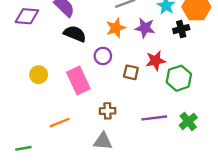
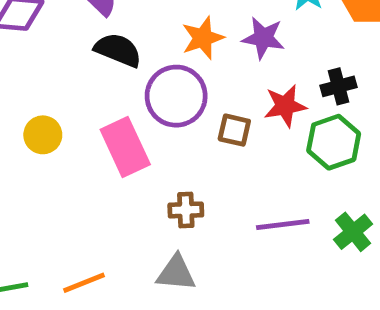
black cross: (181, 29) -> (338, 86), moved
purple circle: (103, 56) -> (176, 96), size x1.6
orange line: (60, 123) -> (84, 283), moved

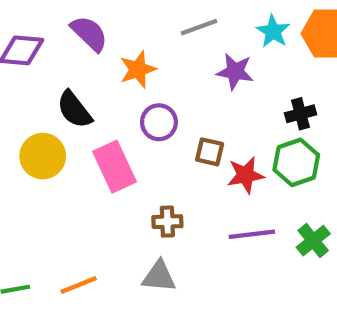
orange star: (203, 38) -> (138, 69), moved
black semicircle: (118, 50) -> (74, 110), moved, turned -150
purple circle: (176, 96) -> (159, 122), size x0.7
red star: (285, 106) -> (246, 175), moved
yellow circle: (43, 135) -> (43, 156), size x1.4

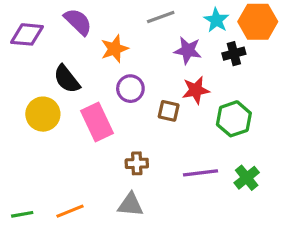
black cross: (300, 114) -> (234, 54), moved
red star: (246, 175) -> (196, 90), moved

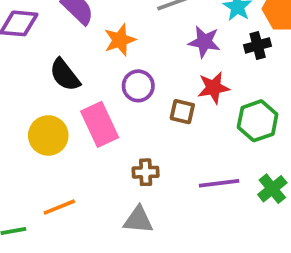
yellow circle: (43, 114) -> (48, 135), moved
orange line: (70, 211) -> (59, 207), moved

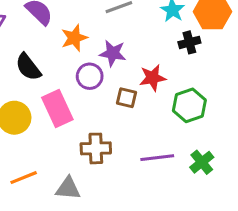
purple star: (204, 42) -> (113, 53), moved
brown cross: (146, 172) -> (96, 148), size x1.4
gray triangle: (138, 220) -> (68, 188), moved

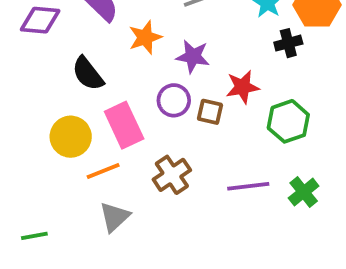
purple circle: (90, 76) -> (174, 100), moved
brown cross: (96, 148) -> (172, 175), turned -32
orange line: (24, 178) -> (103, 171), moved
gray triangle: (68, 188) -> (115, 217), moved, turned -48

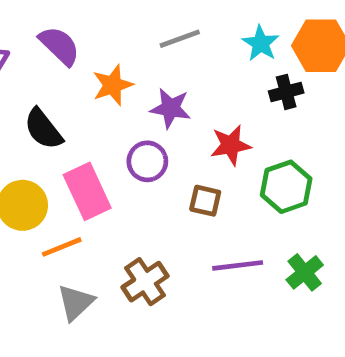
brown square: (210, 112) -> (205, 201), moved
brown cross: (172, 175) -> (145, 282), moved

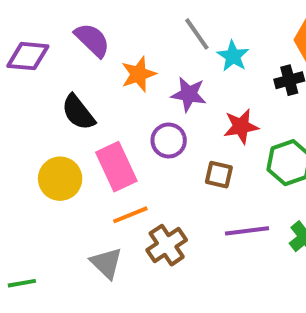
gray line: (180, 39) -> (197, 34), turned 75
cyan star: (261, 43) -> (233, 56), moved
orange line: (62, 247) -> (130, 215), moved
gray triangle: (76, 302) -> (106, 263), turned -33

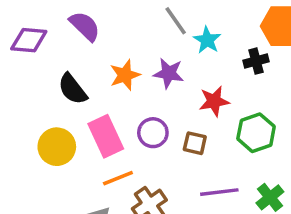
orange star: (138, 74) -> (125, 75), moved
purple circle: (169, 140) -> (153, 133), moved

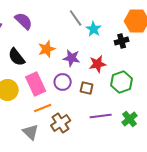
purple star: (169, 73) -> (72, 58), moved

